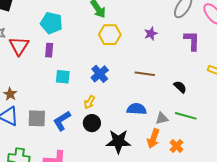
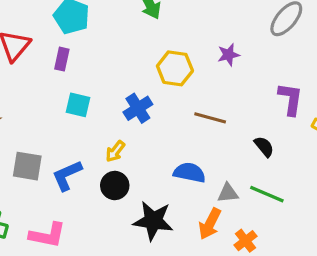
yellow hexagon: (110, 35) -> (175, 68), moved
purple L-shape: (192, 41) -> (290, 99), moved

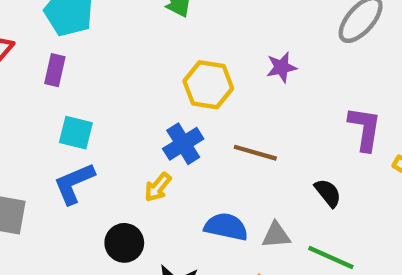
blue cross: (138, 108) -> (183, 144), moved
yellow arrow: (115, 151) -> (158, 187), moved
blue L-shape: (67, 175) -> (74, 183), moved
gray triangle: (228, 193) -> (276, 235), moved

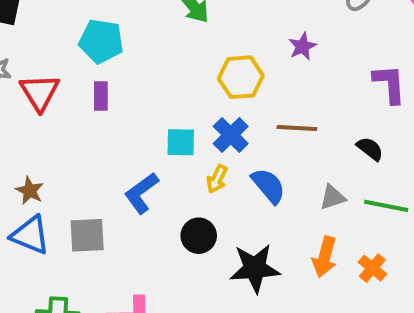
cyan square: (76, 133) -> (181, 142), moved
blue semicircle: (226, 227) -> (268, 186), moved, turned 51

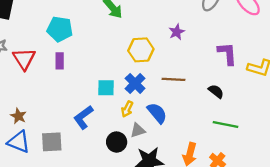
gray triangle: (333, 197) -> (138, 130), moved

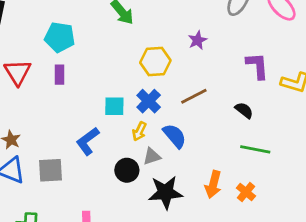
brown line: (173, 79) -> (194, 96), turned -30

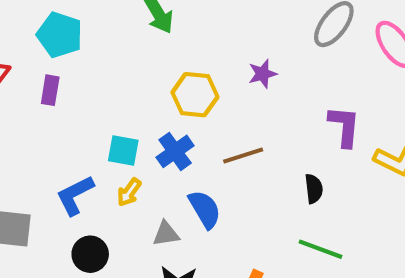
black semicircle: (244, 110) -> (314, 189), turned 36
yellow arrow: (139, 131) -> (129, 192), moved
black circle: (127, 170) -> (90, 254), moved

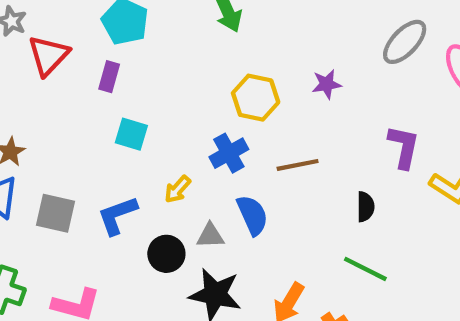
cyan square: (123, 150) -> (131, 134), moved
blue L-shape: (75, 195) -> (117, 215), moved
black circle: (90, 254) -> (166, 254), moved

